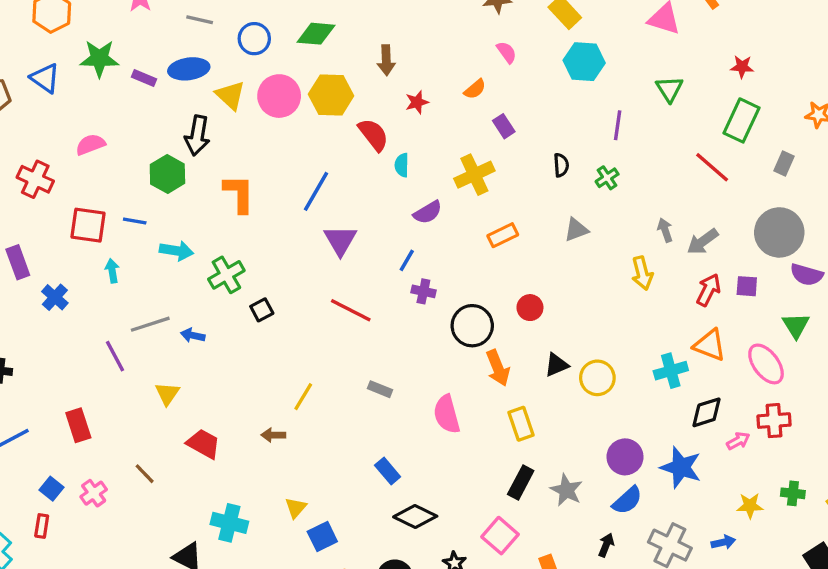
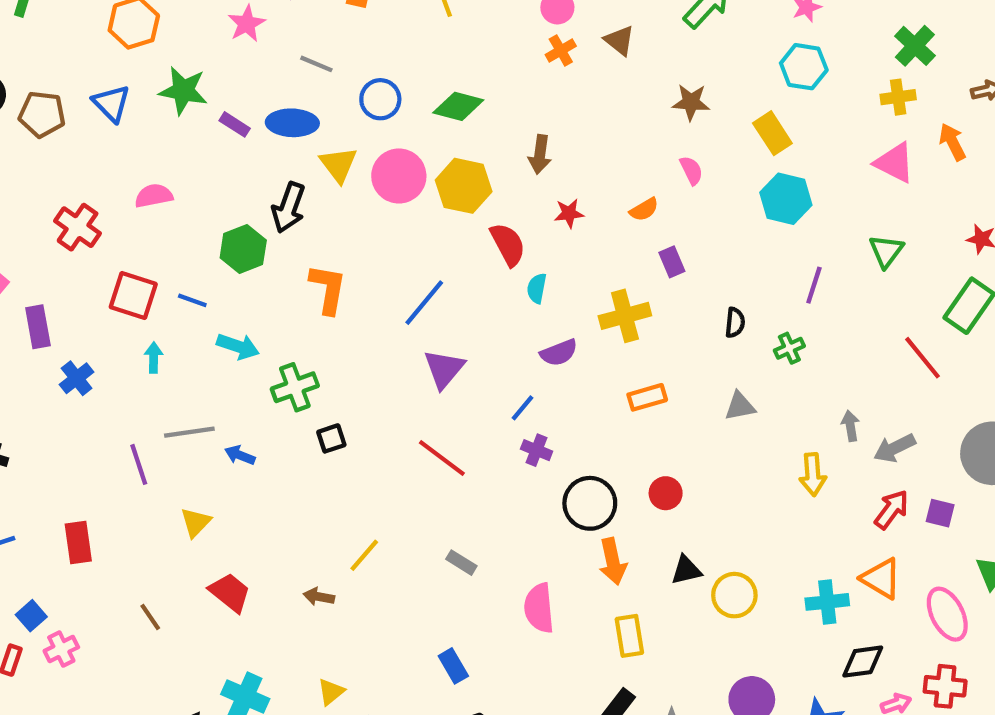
pink cross: (94, 493) -> (61, 649), moved

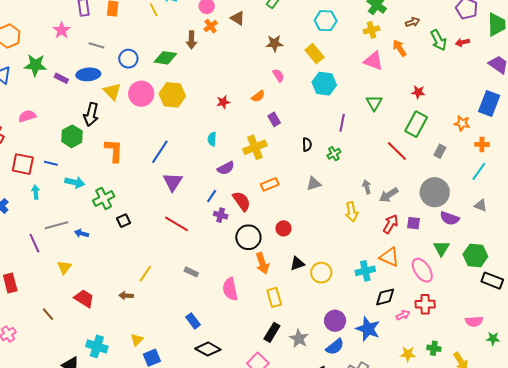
brown arrow: (540, 154) -> (191, 40), moved
red semicircle: (508, 244) -> (242, 201), moved

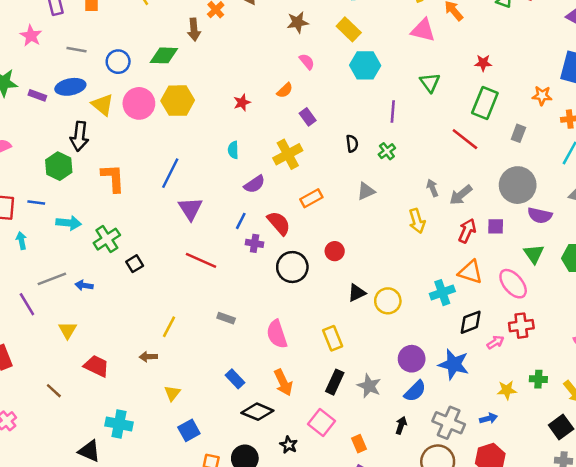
orange arrow: (262, 263) -> (283, 383), moved
yellow triangle: (137, 340) -> (172, 393), moved

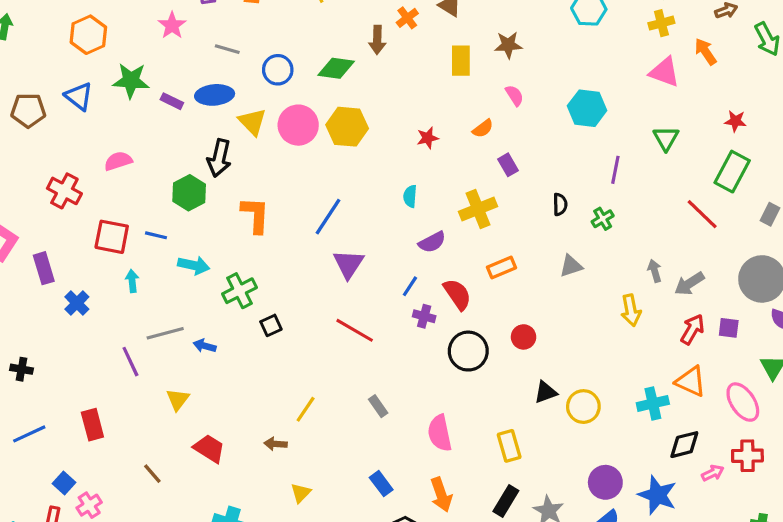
yellow rectangle: (349, 29) -> (461, 61), moved, turned 40
gray rectangle: (226, 318) -> (378, 406), turned 30

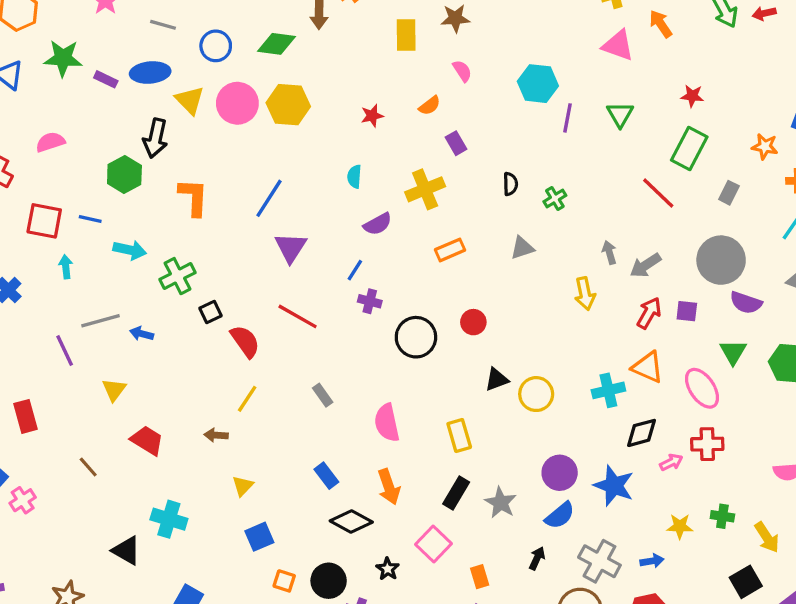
purple line: (615, 170) -> (568, 118), moved
red semicircle: (457, 294) -> (245, 341), moved

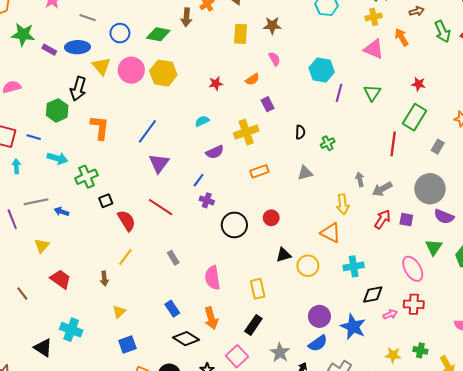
cyan semicircle: (354, 177) -> (202, 121), turned 56
red line: (658, 193) -> (393, 144), turned 50
orange triangle: (648, 367) -> (331, 233), moved
brown arrow: (216, 435) -> (104, 279), turned -104
gray star: (501, 503) -> (280, 352), moved

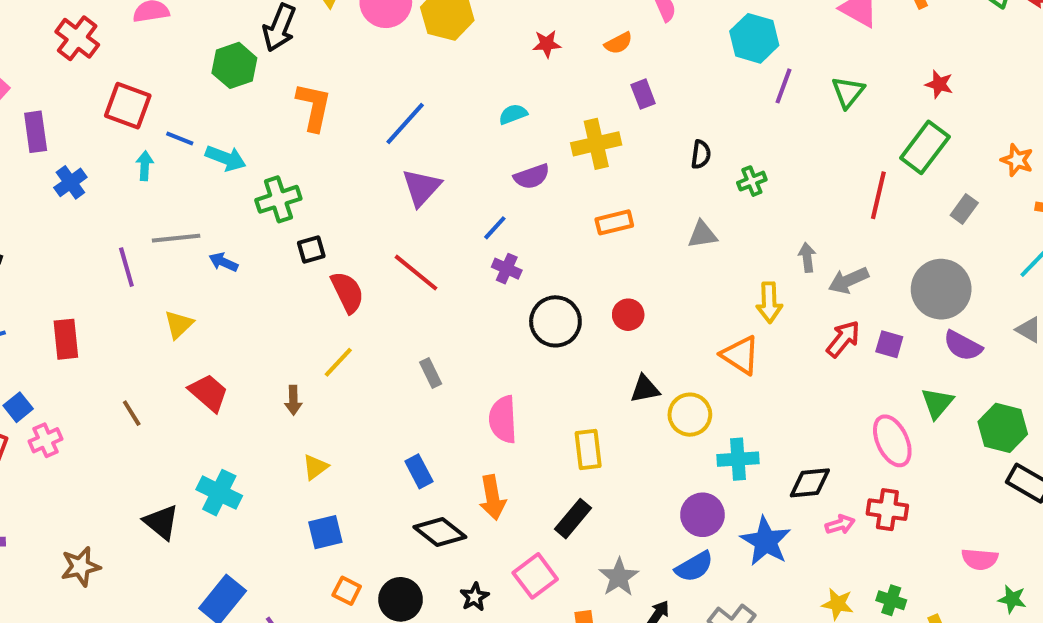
blue line: (34, 137) -> (180, 139), moved
cyan cross: (354, 266) -> (738, 459), moved

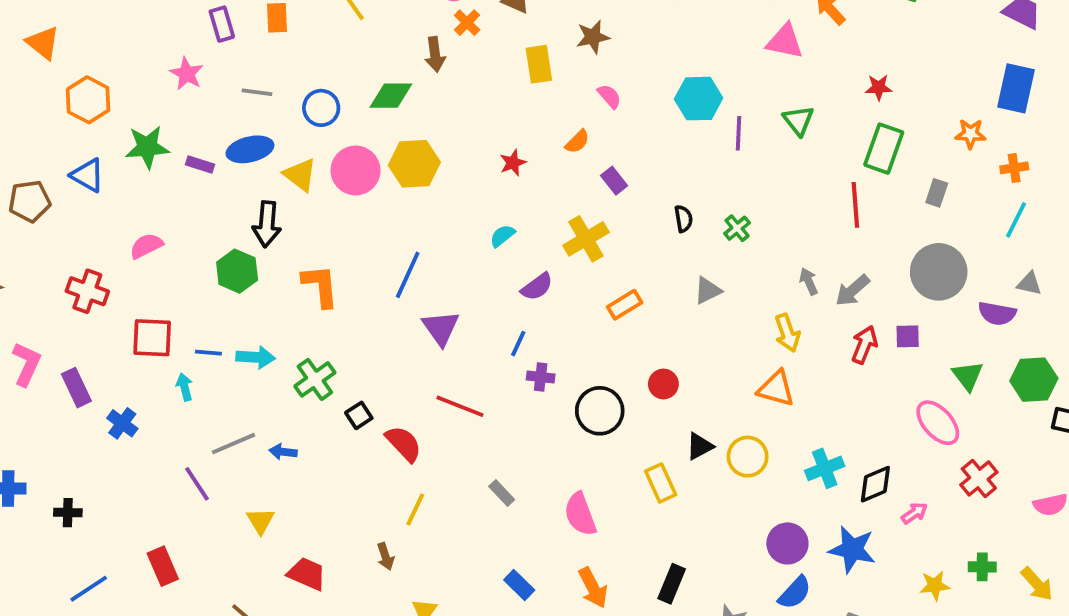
purple semicircle: (963, 346) -> (997, 313), moved
yellow rectangle: (588, 449) -> (661, 483), moved
cyan cross: (738, 459) -> (825, 468), moved
red cross: (887, 510) -> (979, 478), moved, turned -30

